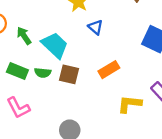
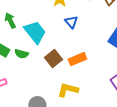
brown square: (69, 74) -> (53, 58), moved, turned 30
yellow L-shape: (130, 104) -> (68, 90), moved

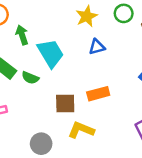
blue triangle: (71, 22) -> (97, 47), turned 48
brown square: (53, 58) -> (65, 103), moved, turned 30

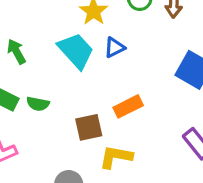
cyan trapezoid: (51, 53) -> (76, 51), moved

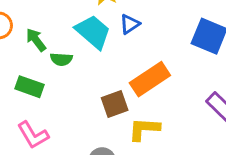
green semicircle: (38, 104) -> (61, 59), moved
orange rectangle: (128, 106) -> (150, 79), size x1.4

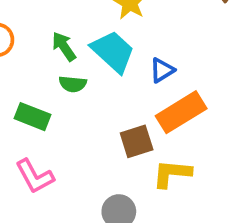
blue triangle: (130, 24) -> (162, 70), moved
green arrow: (36, 40) -> (64, 46), moved

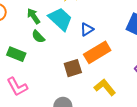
green semicircle: (73, 84) -> (38, 37), turned 40
yellow L-shape: (172, 173) -> (105, 87), moved, turned 45

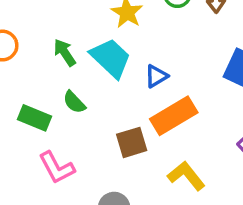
green semicircle: (38, 37) -> (74, 102), moved
pink L-shape: (17, 87) -> (57, 168), moved

